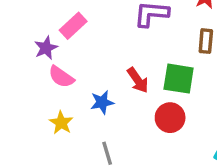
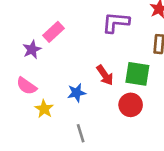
pink semicircle: (61, 77) -> (27, 86), moved

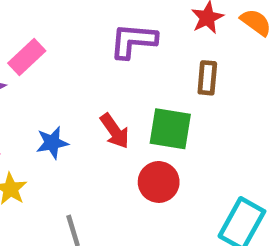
blue star: (77, 93) -> (52, 143), moved

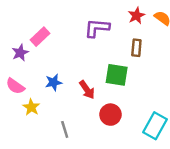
red arrow: (115, 131) -> (87, 90), moved
red circle: (159, 182) -> (110, 115), moved

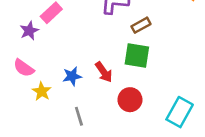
brown rectangle: (136, 48) -> (141, 25), moved, turned 56
blue star: (54, 82) -> (72, 76), moved

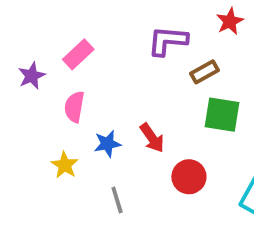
purple star: (29, 31) -> (32, 76), moved
green square: (137, 56) -> (222, 115), moved
pink semicircle: (24, 68) -> (74, 107), moved, turned 65

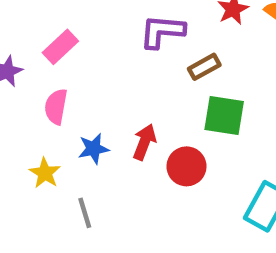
red arrow: (152, 138) -> (144, 142), turned -124
red circle: (189, 177) -> (186, 166), moved
gray line: (117, 200) -> (85, 213), moved

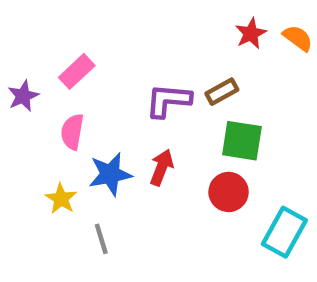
purple L-shape: (162, 31) -> (168, 100), moved
blue star: (94, 149) -> (110, 174), size x1.4
red circle: (186, 166) -> (229, 192), moved

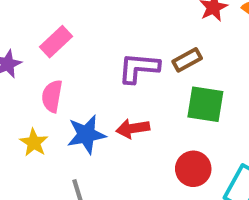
red arrow: (162, 167) -> (133, 128), turned -120
red circle: (229, 192) -> (193, 169), moved
yellow star: (61, 199) -> (34, 143), moved

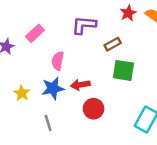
purple L-shape: (139, 68) -> (84, 25), moved
pink semicircle: (52, 96) -> (58, 61), moved
red circle: (193, 169) -> (94, 109), moved

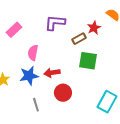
red star: (128, 13) -> (94, 28), moved
gray line: (48, 123) -> (36, 105), moved

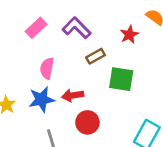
purple L-shape: (55, 23) -> (77, 28), turned 40
pink rectangle: (14, 30) -> (36, 28), moved
brown rectangle: (79, 39) -> (96, 56), moved

